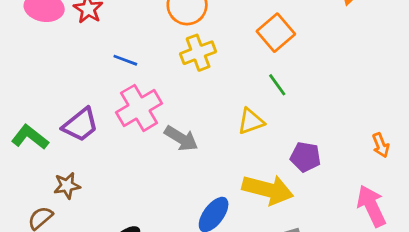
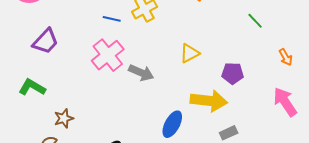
blue line: (125, 60) -> (112, 19), moved
green line: (277, 85) -> (255, 21), moved
purple trapezoid: (80, 125) -> (46, 41), moved

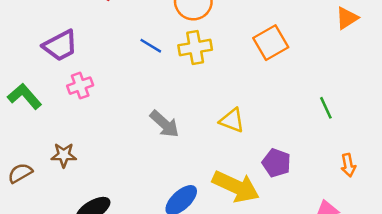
yellow triangle: (190, 53) -> (232, 120), turned 30
pink cross: (108, 55) -> (80, 86), moved, size x0.6
brown star: (64, 118) -> (64, 155), moved

